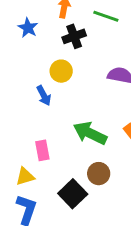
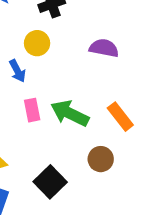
pink rectangle: (42, 150) -> (32, 110), moved
brown circle: (99, 174) -> (101, 159), moved

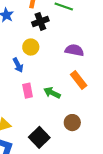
green arrow: (70, 113) -> (52, 93), size x0.7
orange rectangle: (120, 117) -> (79, 80), moved

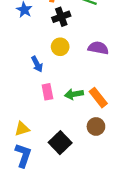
yellow circle: (31, 47) -> (60, 47), moved
orange rectangle: (79, 80) -> (98, 98), moved
green arrow: (52, 93) -> (74, 94), turned -35

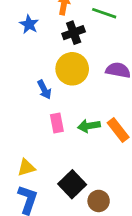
yellow circle: (60, 47) -> (72, 69), size x1.5
brown circle: (96, 126) -> (99, 201), moved

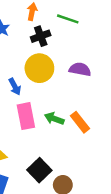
pink rectangle: (57, 123) -> (26, 116), size x1.5
green arrow: (89, 126) -> (54, 119), turned 30

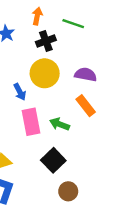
orange rectangle: (80, 122) -> (86, 106), moved
black square: (39, 170) -> (53, 160), moved

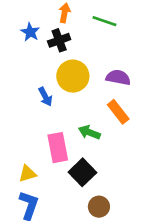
black cross: (46, 41) -> (59, 40), moved
pink rectangle: (31, 122) -> (58, 148), moved

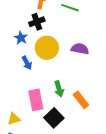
blue star: (30, 32) -> (21, 38), moved
orange rectangle: (118, 112) -> (81, 100), moved
green arrow: (89, 132) -> (59, 89), turned -126

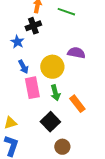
yellow circle: (47, 48) -> (52, 67), moved
pink rectangle: (36, 100) -> (32, 88), moved

